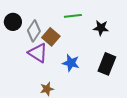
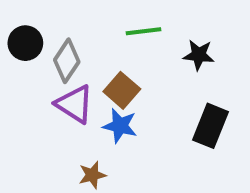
brown square: (51, 37) -> (122, 90), moved
blue star: (71, 63) -> (120, 126), moved

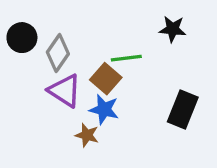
green line: (144, 31) -> (126, 58), moved
black star: (199, 55) -> (173, 29), moved
brown star: (92, 175) -> (87, 135), moved, turned 30

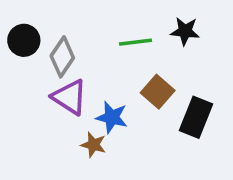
green line: (126, 58) -> (136, 42), moved
brown square: (106, 79) -> (158, 92), moved

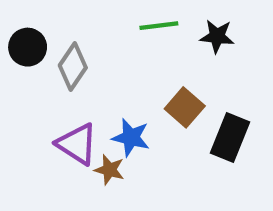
green line: (136, 42) -> (159, 26), moved
purple triangle: (70, 97) -> (77, 144), moved

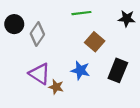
black star: (217, 36) -> (127, 19), moved
brown square: (185, 107) -> (95, 42), moved
blue star: (131, 138) -> (80, 70), moved

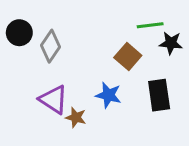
green line: (81, 13) -> (150, 25), moved
black star: (127, 19) -> (171, 43), moved
black rectangle: (118, 70) -> (159, 95), turned -30

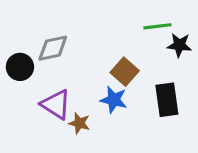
black circle: (19, 33) -> (20, 67), moved
gray diamond: (51, 46) -> (53, 48), turned 44
brown square: (128, 56) -> (125, 72), moved

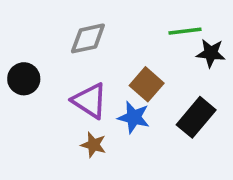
gray diamond: (53, 48) -> (88, 38), moved
black rectangle: (167, 100) -> (196, 117), turned 48
purple triangle: (56, 104) -> (90, 101), moved

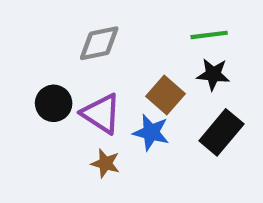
black star: (211, 53) -> (213, 74), moved
black circle: (24, 79) -> (54, 103), moved

